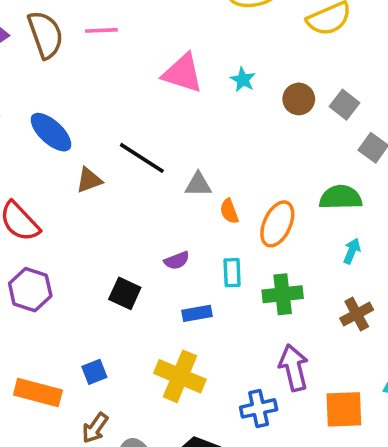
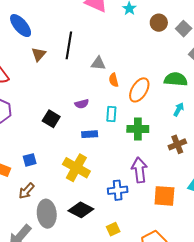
black line: (142, 158) -> (69, 45), turned 60
brown triangle: (89, 180) -> (39, 54), turned -35

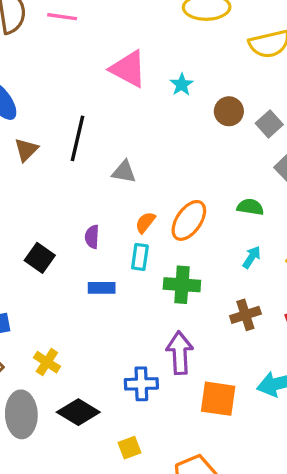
green semicircle: (176, 79) -> (250, 207), size x0.7
orange semicircle: (114, 80) -> (145, 222), moved, turned 48
purple semicircle: (82, 104) -> (92, 237), turned 104
yellow cross: (76, 168) -> (47, 362), moved, size x0.6

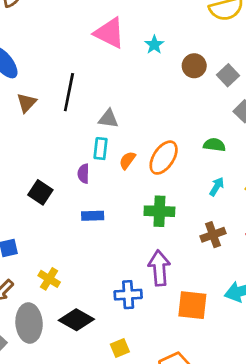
cyan rectangle: (140, 257) -> (101, 149), moved

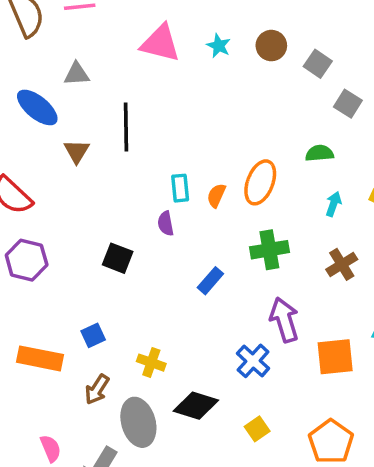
brown circle: (194, 66) -> (271, 46), moved
gray triangle: (108, 119) -> (77, 74), moved
blue rectangle: (93, 216) -> (210, 281), moved, turned -35
blue cross: (128, 295) -> (253, 361), turned -32

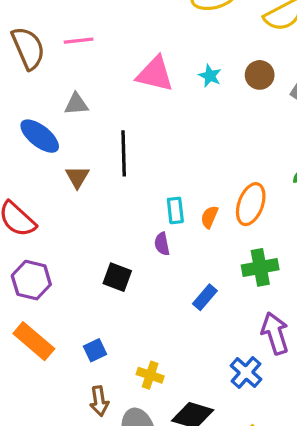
orange rectangle: (40, 358) -> (34, 341), moved, turned 30
brown arrow: (97, 389) -> (99, 401), turned -40

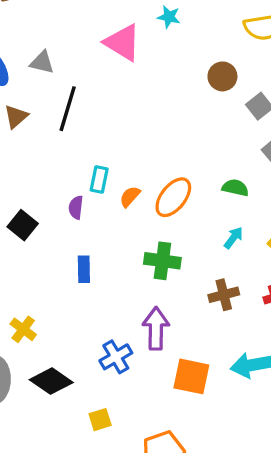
cyan star: (210, 76) -> (169, 17), moved, turned -30
gray triangle: (76, 104) -> (42, 62), moved
blue rectangle: (205, 297) -> (84, 269), moved, turned -60

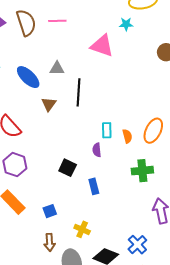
orange semicircle: (130, 196) -> (127, 136), turned 136
green cross: (162, 261) -> (142, 171), moved
blue rectangle: (84, 269) -> (94, 186), moved
blue cross: (116, 357) -> (137, 245), moved

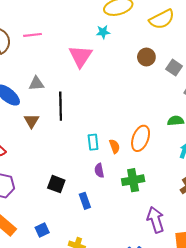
pink triangle: (102, 46) -> (80, 56), turned 50
purple semicircle: (97, 150) -> (99, 170), moved

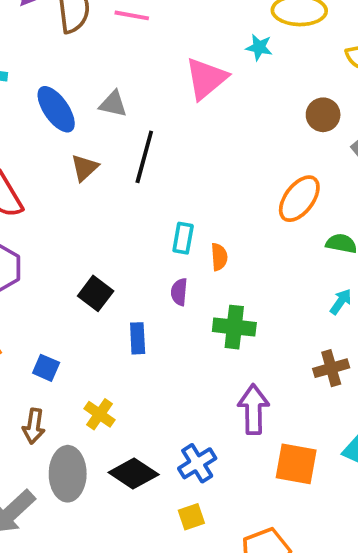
orange ellipse: (141, 138) -> (299, 199), moved
blue square: (42, 230) -> (46, 368), turned 32

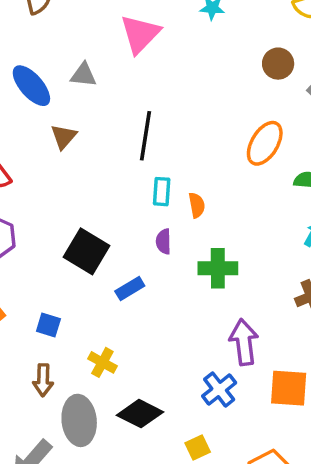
pink triangle: (206, 79) -> (140, 34), moved
black line: (144, 157) -> (146, 136), moved
black square: (96, 293) -> (87, 251), size x1.4
blue rectangle: (138, 338) -> (130, 288), turned 68
blue cross: (197, 463) -> (219, 389), moved

